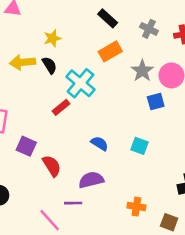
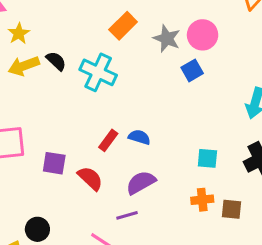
yellow star: (52, 38) -> (19, 33), moved
red rectangle: (61, 107) -> (108, 140), moved
cyan square: (140, 146) -> (207, 158), moved
brown square: (169, 222) -> (232, 209), moved

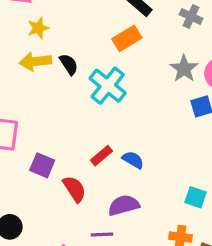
orange rectangle: (123, 26) -> (127, 38), moved

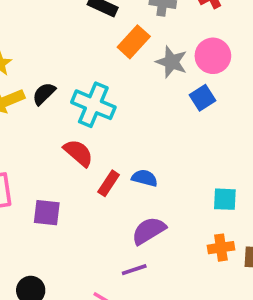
orange rectangle: (127, 38) -> (134, 42), moved
black semicircle: (69, 64) -> (44, 94), turned -85
red semicircle: (74, 189) -> (78, 153), moved

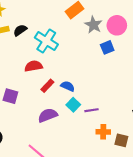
red semicircle: (78, 153) -> (34, 66), turned -60
cyan square: (225, 199) -> (73, 105), moved, turned 32
purple semicircle: (149, 231) -> (48, 115), moved
purple line: (134, 270) -> (92, 110), moved

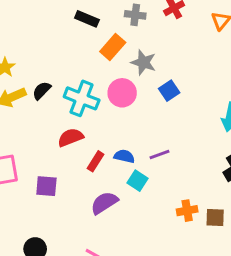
pink circle: (117, 25) -> (122, 93), moved
purple line: (92, 110) -> (160, 155), moved

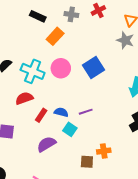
gray star: (144, 62) -> (125, 40), moved
blue square: (169, 91) -> (93, 68), size x1.5
brown square: (215, 218) -> (87, 162), moved

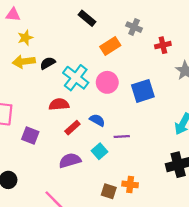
red cross: (98, 10) -> (163, 45), moved
black rectangle: (38, 16) -> (87, 18), moved
blue semicircle: (61, 112) -> (97, 120), moved

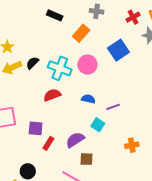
red cross: (163, 45) -> (133, 17), moved
blue square: (143, 91) -> (118, 50), moved
red rectangle: (72, 128) -> (48, 143), moved
brown square: (109, 191) -> (87, 159), moved

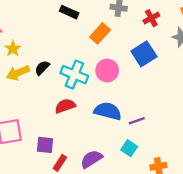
red cross: (133, 17) -> (151, 18), moved
blue semicircle: (88, 99) -> (108, 111), size x1.6
cyan square: (98, 125) -> (129, 148), moved

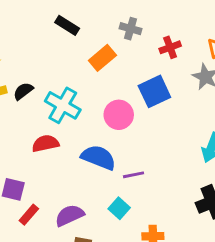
pink circle: (107, 71) -> (119, 115), moved

